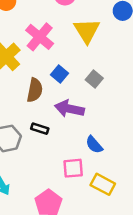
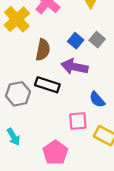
blue square: (59, 74) -> (76, 41), moved
black rectangle: (40, 129) -> (47, 85), size x1.5

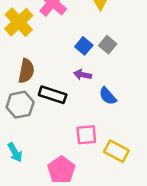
brown semicircle: (43, 50) -> (26, 71), moved
purple arrow: (74, 67) -> (83, 75), size x0.6
blue semicircle: (97, 99) -> (108, 96), moved

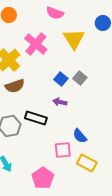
brown semicircle: (26, 71) -> (15, 86), moved, turned 60
blue semicircle: (108, 96) -> (80, 136), moved

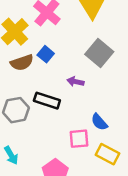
gray square: (80, 78) -> (99, 53), size x1.6
blue square: (61, 79) -> (46, 54), moved

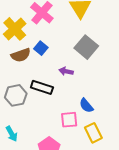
yellow rectangle: (108, 154) -> (93, 133), turned 36

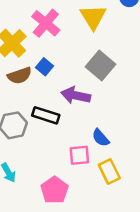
purple arrow: (66, 71) -> (76, 95), size x1.6

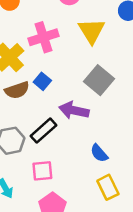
pink cross: (46, 23) -> (44, 37), turned 32
black rectangle: (46, 115) -> (44, 131), turned -60
pink square: (79, 155) -> (42, 171), moved

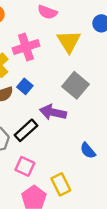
blue semicircle: (99, 153) -> (88, 151), moved
pink square: (42, 171) -> (25, 166), turned 30
yellow rectangle: (108, 187) -> (61, 184), moved

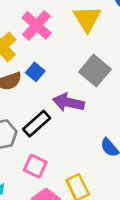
pink cross: (26, 47) -> (37, 25), turned -30

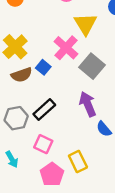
pink cross: (37, 25) -> (66, 48), moved
purple arrow: (68, 102) -> (88, 104), moved, turned 55

